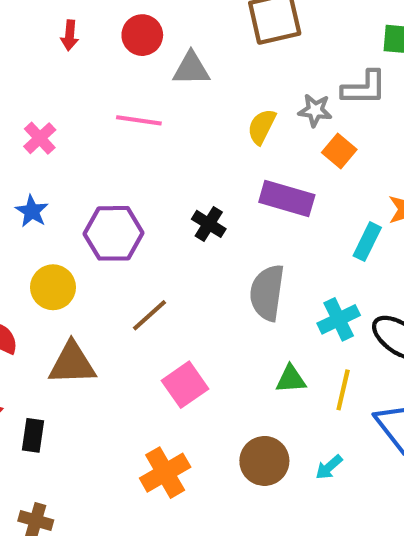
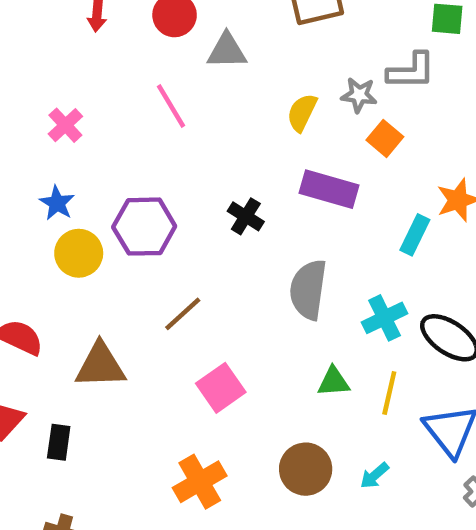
pink line: (139, 120) -> (171, 106), turned 51
yellow circle: (53, 287) -> (79, 253), moved

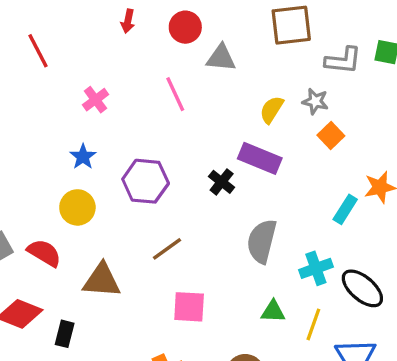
gray L-shape: (411, 71) -> (343, 60), moved
purple rectangle: (329, 189) -> (260, 158), moved
yellow circle: (79, 253) -> (77, 207), moved
pink square: (221, 388) -> (189, 307), turned 32

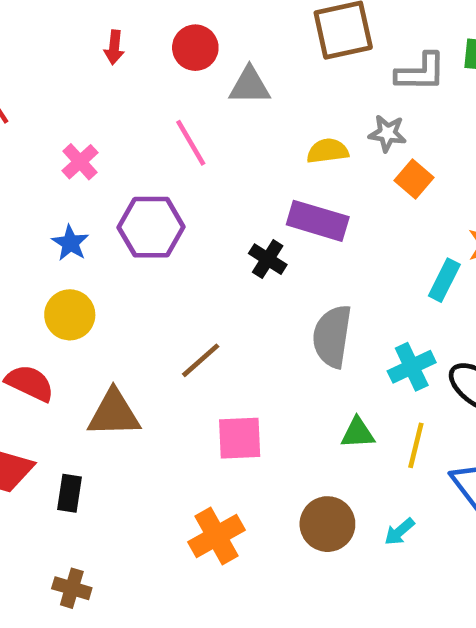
yellow semicircle: (272, 110) -> (328, 151), turned 56
purple hexagon: (146, 181) -> (151, 227), moved

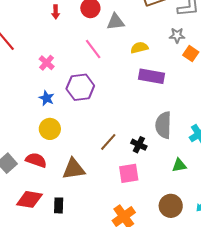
yellow semicircle: (328, 151) -> (139, 48), moved
black cross: (268, 259) -> (139, 145), moved

